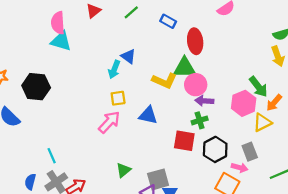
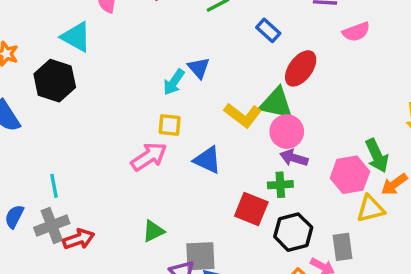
cyan triangle: (61, 41) -> (76, 37), moved
red ellipse: (195, 41) -> (301, 68), turned 30

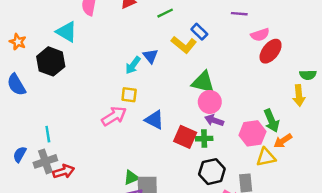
red ellipse: (301, 68) -> (271, 51), moved
yellow L-shape: (243, 115) -> (184, 45), moved
red square: (251, 209) -> (185, 137), moved
green triangle: (153, 231) -> (131, 177), moved

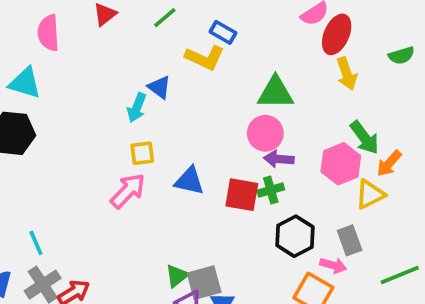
green triangle: (203, 82) -> (275, 93), moved
yellow arrow: (299, 96) -> (347, 74), moved

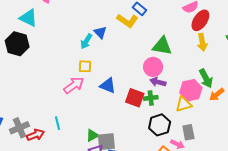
yellow triangle: (370, 194) -> (184, 104), moved
cyan line: (36, 243) -> (58, 123), moved

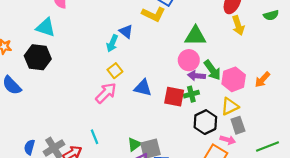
yellow square: (85, 66) -> (115, 71), turned -32
green arrow: (206, 78) -> (212, 70), moved
yellow triangle: (184, 104) -> (230, 106), moved

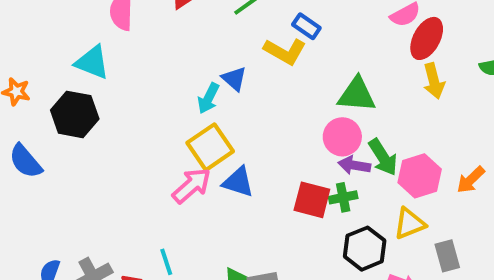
yellow square: (115, 71) -> (210, 147), size x1.6
blue triangle: (143, 88) -> (238, 182), moved
gray rectangle: (238, 125) -> (447, 256), moved

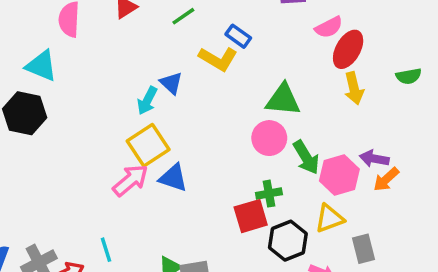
purple arrow: (354, 165) -> (374, 159), moved
red square: (312, 200) -> (251, 216), moved, turned -32

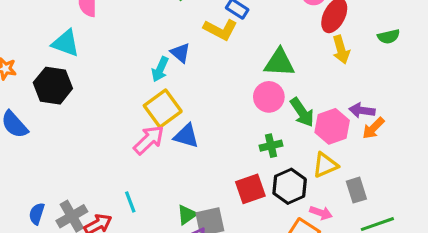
red square: (251, 216) -> (250, 189), moved

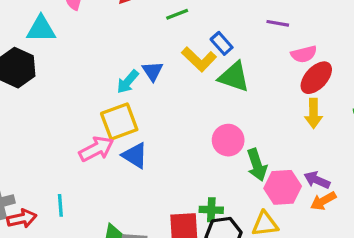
cyan triangle: (66, 43) -> (41, 29), turned -36
green triangle: (279, 63) -> (234, 77), moved
green cross: (271, 146) -> (211, 210), moved

